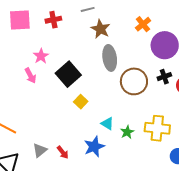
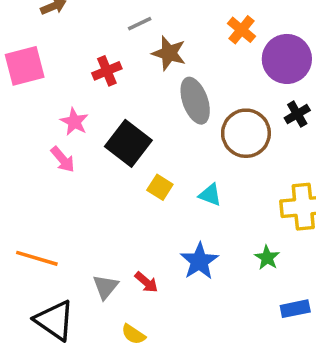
red cross: (53, 20) -> (107, 71), moved
cyan triangle: (107, 124) -> (210, 195), moved
green star: (127, 132) -> (267, 258), moved

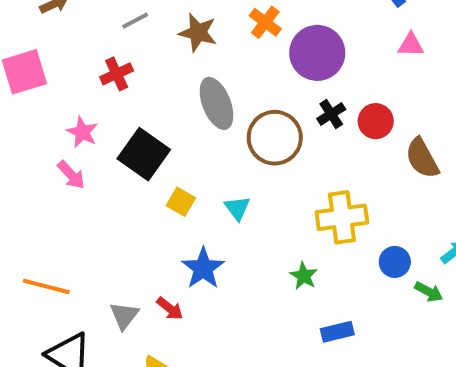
gray line: (140, 24) -> (135, 21), moved
brown star: (169, 53) -> (198, 33), moved
cyan triangle: (210, 195) -> (237, 208), turned 35
blue star: (199, 261) -> (203, 268), moved

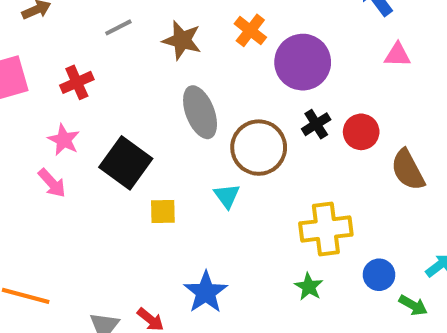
red cross: (117, 74) -> (77, 82), moved
yellow square: (181, 202) -> (163, 211), turned -32
cyan triangle: (237, 208) -> (227, 196), moved
blue star: (203, 268) -> (206, 292), moved
green star: (304, 276) -> (309, 287), moved

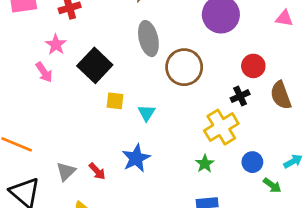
black cross: (316, 124) -> (240, 96), moved
cyan triangle: (227, 196) -> (147, 113), moved
yellow cross: (326, 229) -> (221, 127), turned -32

